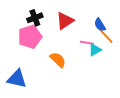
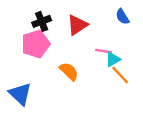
blue semicircle: (100, 25) -> (122, 17), moved
orange line: (106, 36) -> (120, 75), moved
blue triangle: (17, 79) -> (20, 94), turned 30

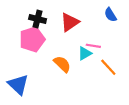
black cross: (42, 21) -> (38, 19), turned 35
cyan triangle: (113, 59) -> (85, 53), moved

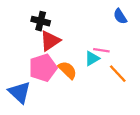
red triangle: (70, 22) -> (50, 41), moved
pink pentagon: (32, 39) -> (43, 68), moved

